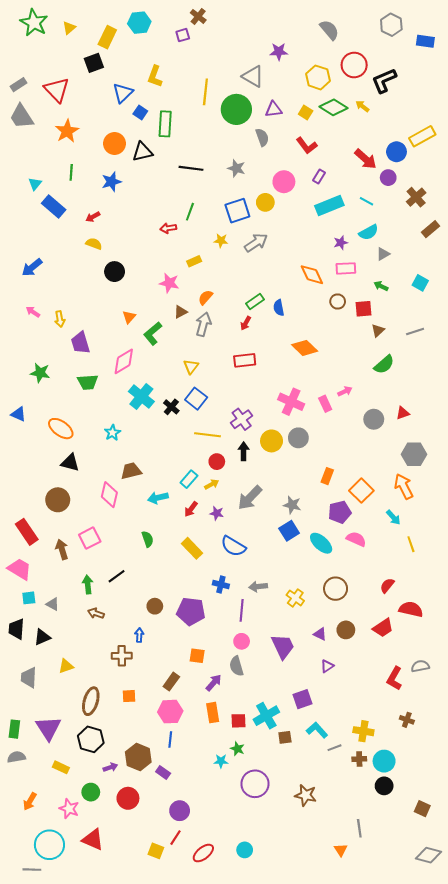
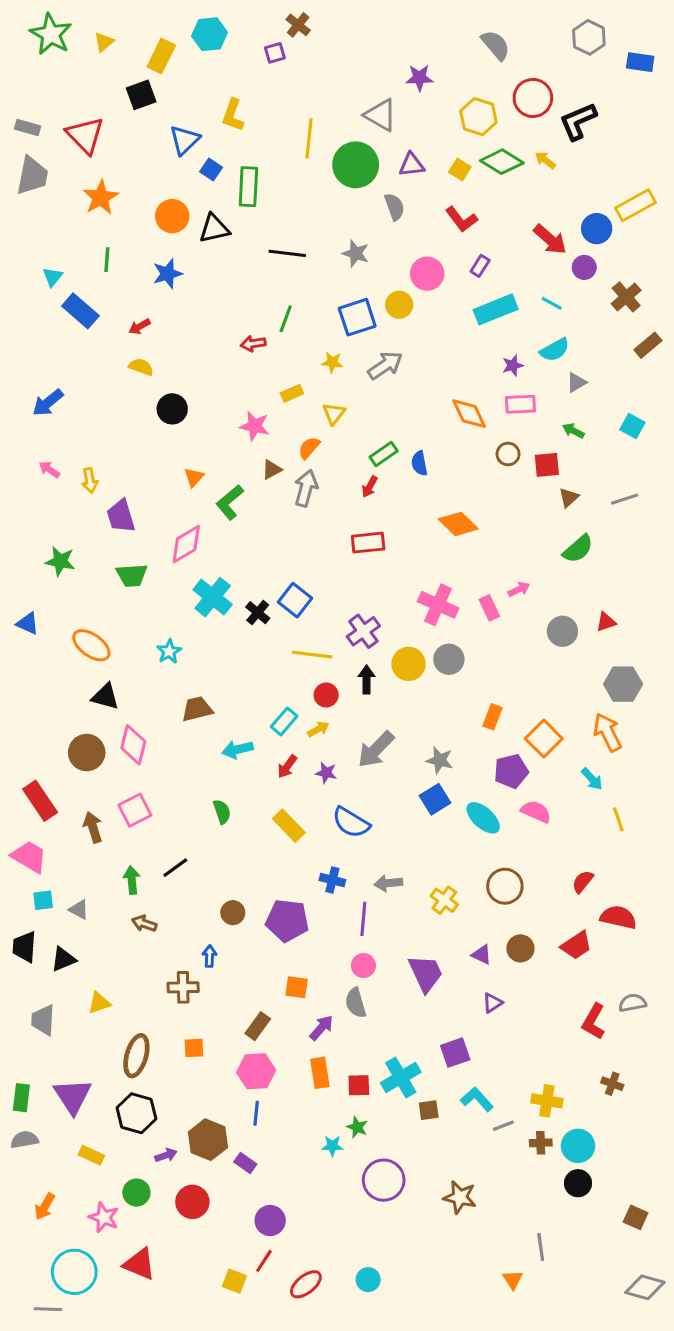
gray rectangle: (18, 85) -> (28, 127), turned 49
gray trapezoid: (22, 117) -> (32, 176), turned -136
yellow triangle: (191, 367) -> (334, 414), moved
pink diamond: (109, 495) -> (133, 745), moved

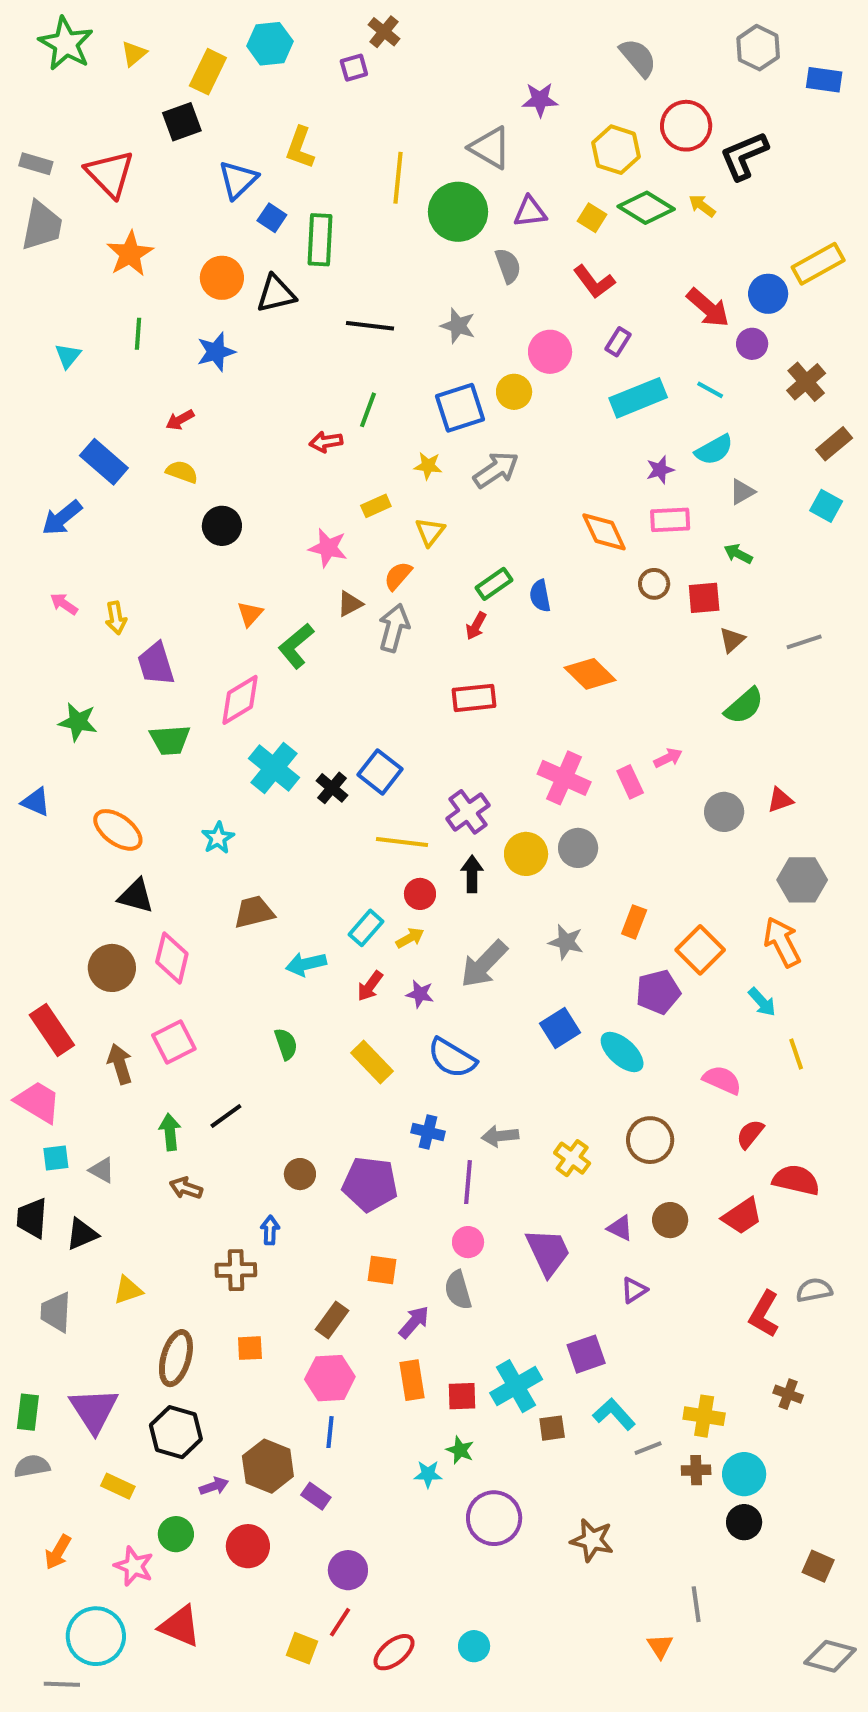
blue rectangle: (80, 311) -> (104, 462), moved
cyan square: (632, 426) -> (826, 506), moved
gray star: (440, 760) -> (566, 942), moved
pink semicircle: (536, 812) -> (722, 1080), moved

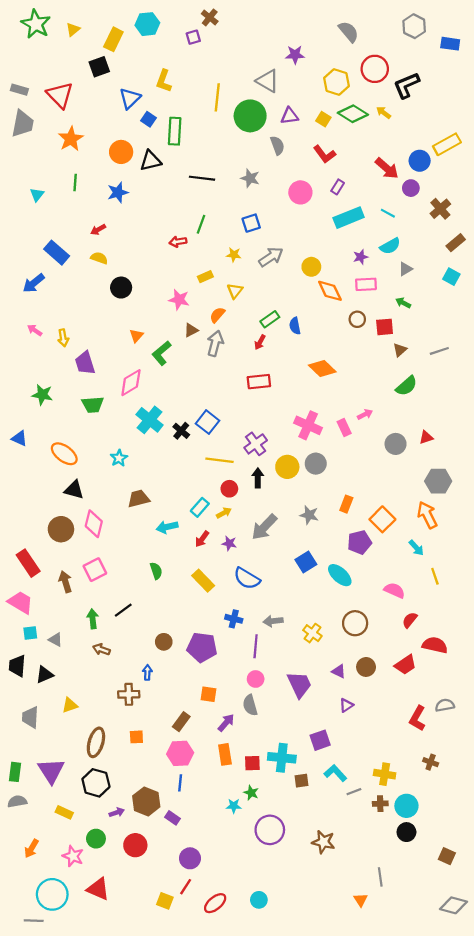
yellow circle: (514, 392) -> (311, 267), moved
blue square: (460, 408) -> (251, 223), size x0.7
cyan cross: (516, 1386) -> (282, 758), turned 36

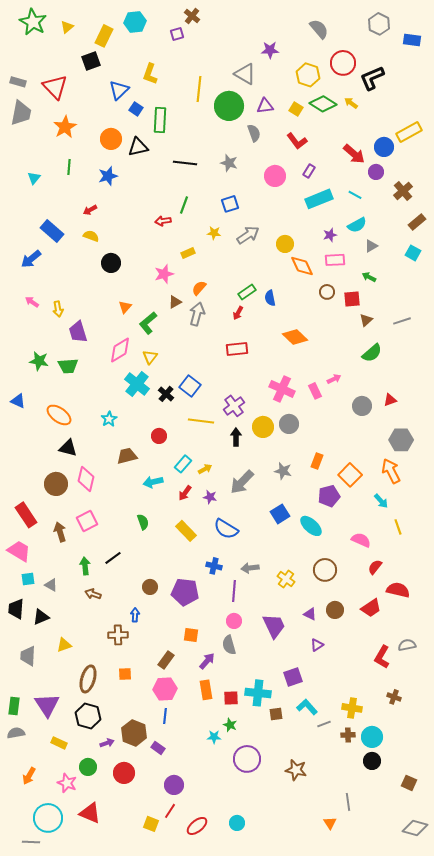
yellow triangle: (235, 291) -> (150, 357), moved
pink star: (179, 300) -> (164, 274), turned -30
green trapezoid: (93, 405) -> (68, 366), moved
red circle: (229, 489) -> (159, 436), moved

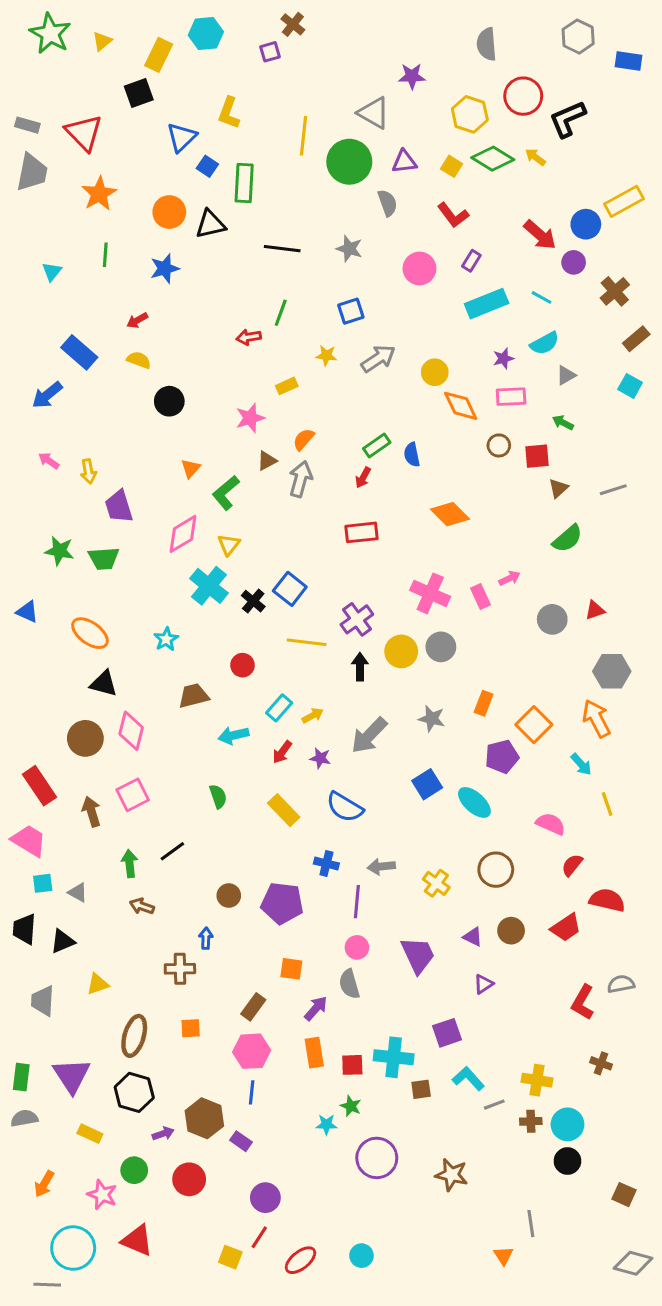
gray semicircle: (319, 29) -> (487, 44), turned -145

